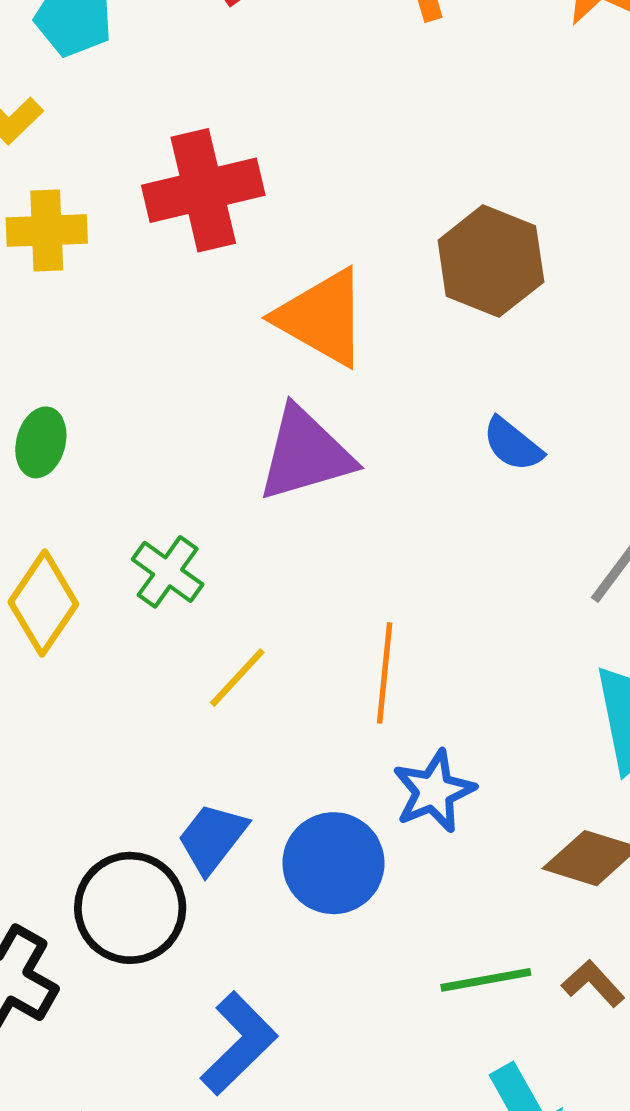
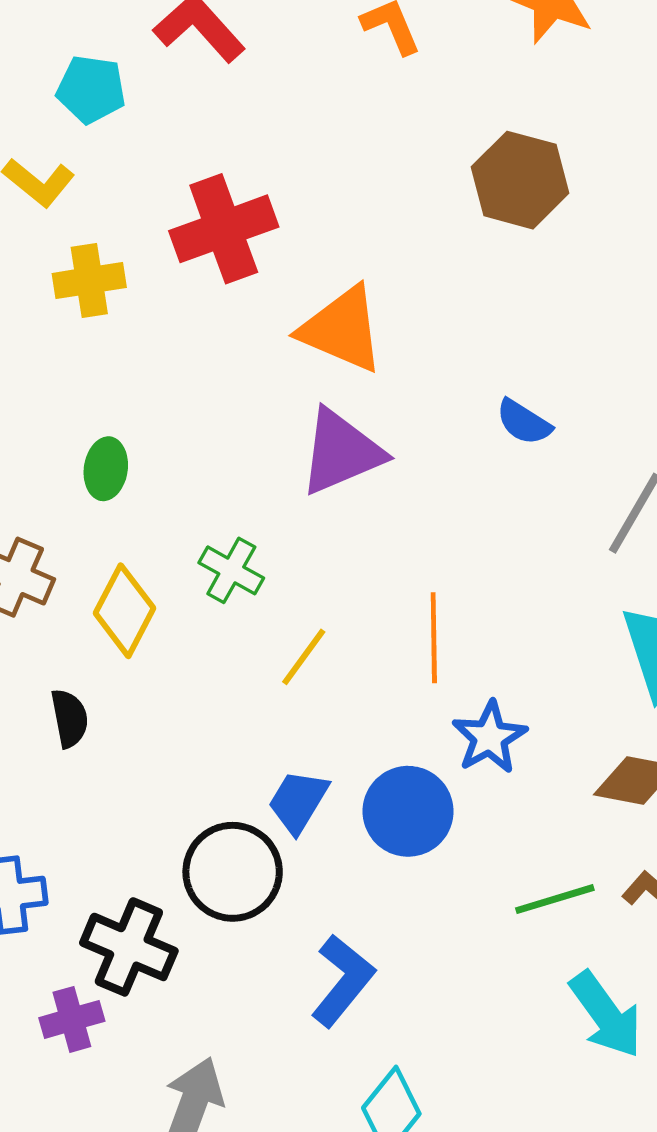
brown hexagon: (491, 261) -> (520, 180), moved

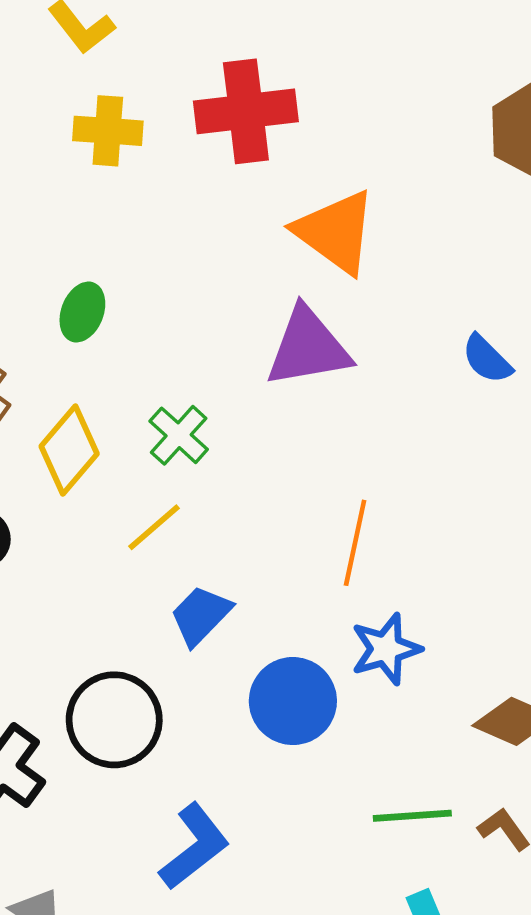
yellow line: (304, 657) -> (154, 527), moved
blue trapezoid: (298, 801) -> (201, 615), moved

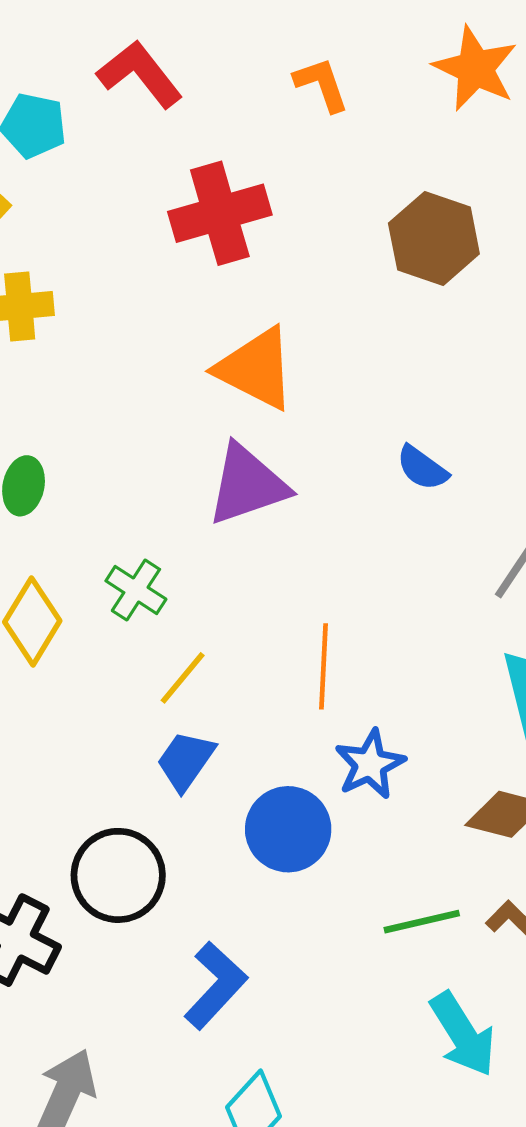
red cross: (246, 111) -> (220, 213), moved
yellow line: (154, 527) -> (183, 678), moved

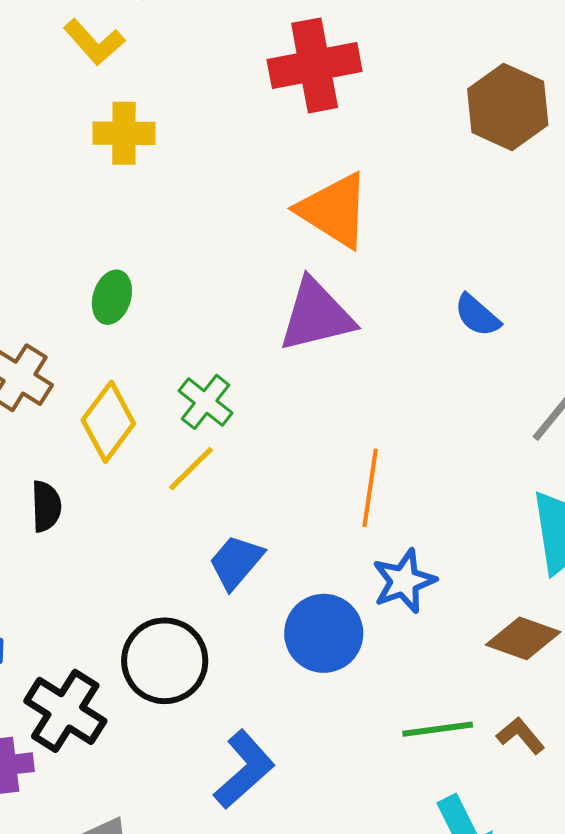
yellow line: (183, 678) -> (191, 469), moved

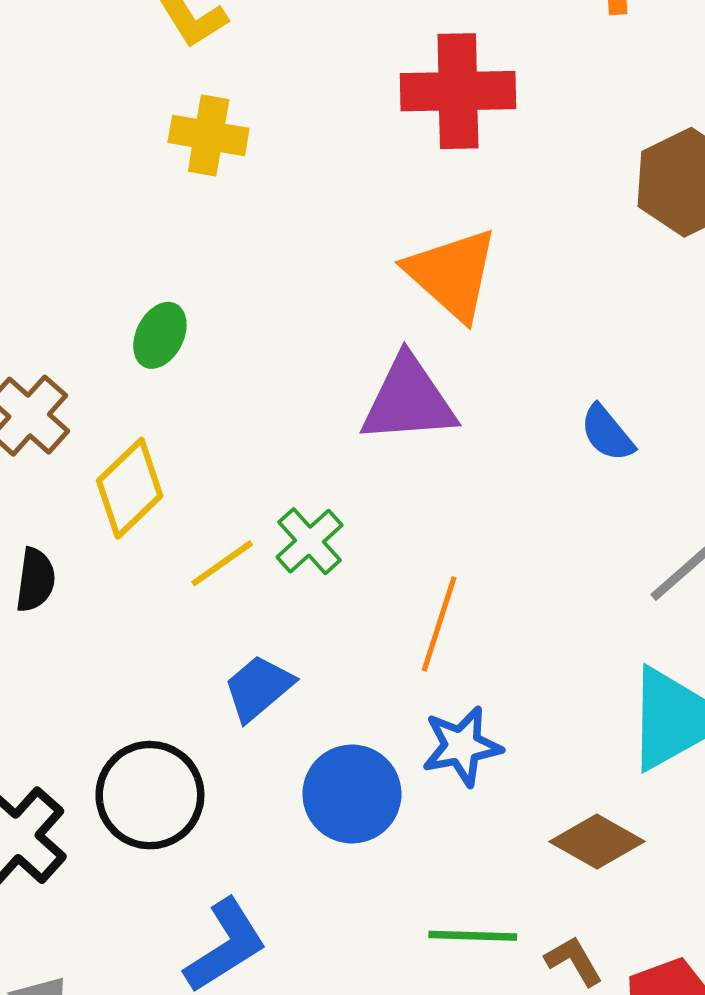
green cross: (206, 402) -> (310, 541), moved

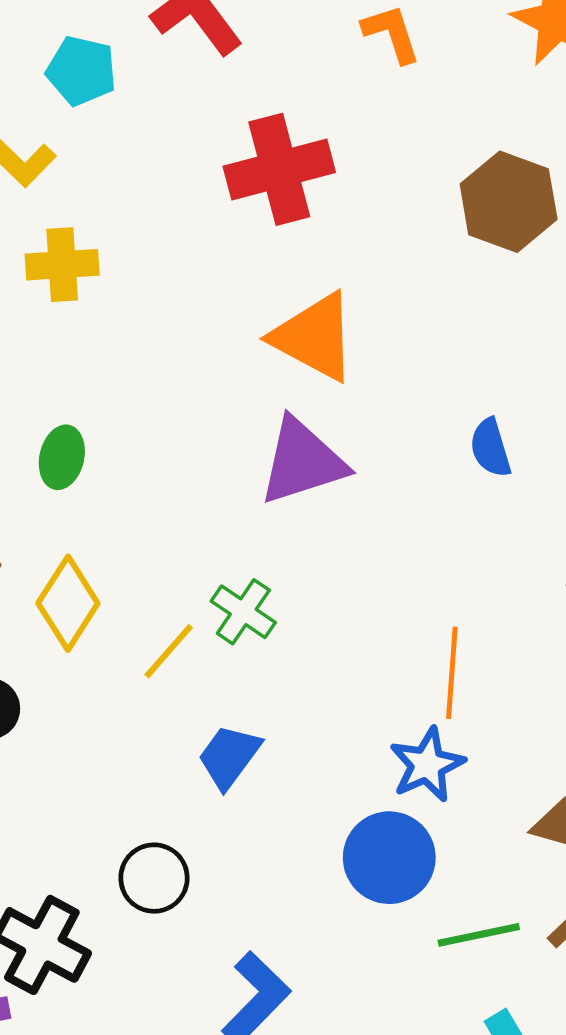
blue semicircle: (607, 433) -> (490, 448), turned 36
orange line: (439, 624) -> (452, 673), moved
blue circle: (352, 794) -> (389, 858), moved
black circle: (150, 795) -> (154, 878), size x0.7

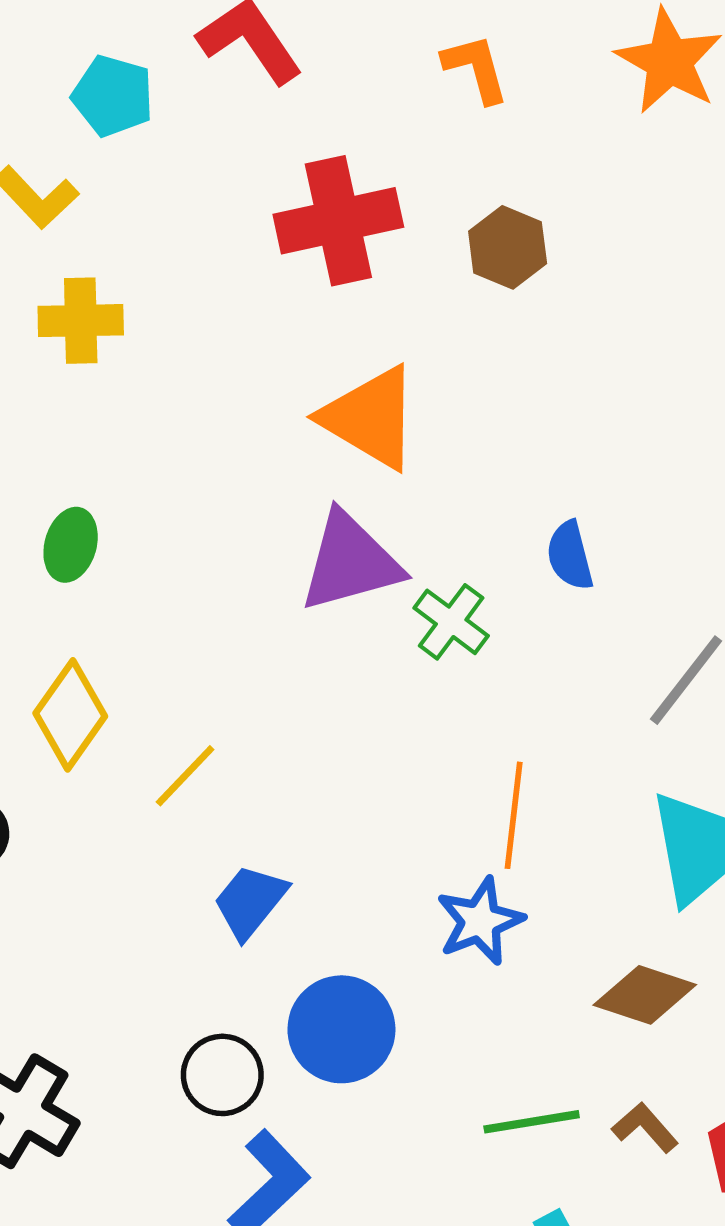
brown hexagon: (509, 202) -> (508, 247), moved, size x0.7
green cross: (243, 612) -> (451, 622), moved
blue circle: (389, 858) -> (341, 1029), moved
black circle: (154, 878) -> (222, 1075), moved

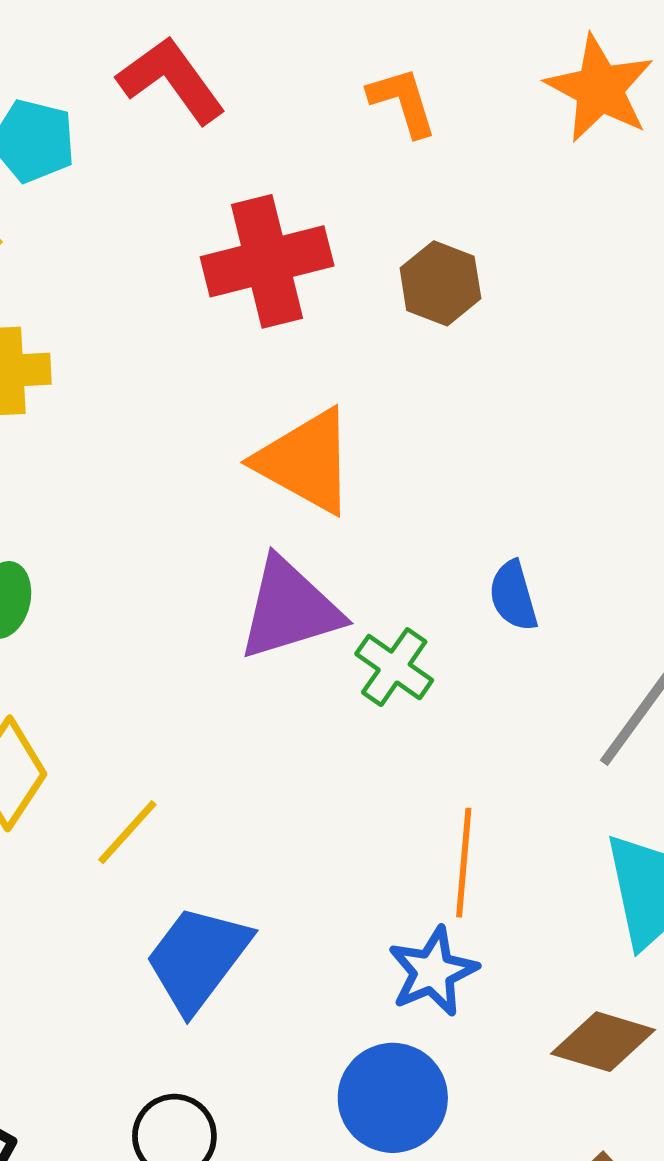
blue trapezoid: (250, 901) -> (198, 958), size x1.4
blue circle: (341, 1029) -> (393, 1098), moved

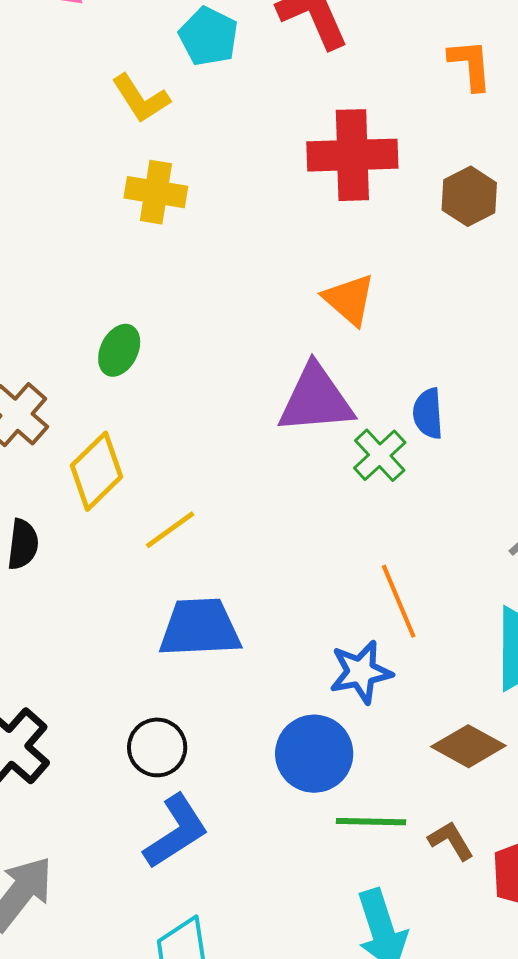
orange triangle: (306, 461) -> (349, 299), size x0.7
blue semicircle: (513, 596) -> (428, 413), moved
orange line: (464, 863) -> (399, 601), turned -40
blue trapezoid: (198, 958) -> (200, 628), turned 38

